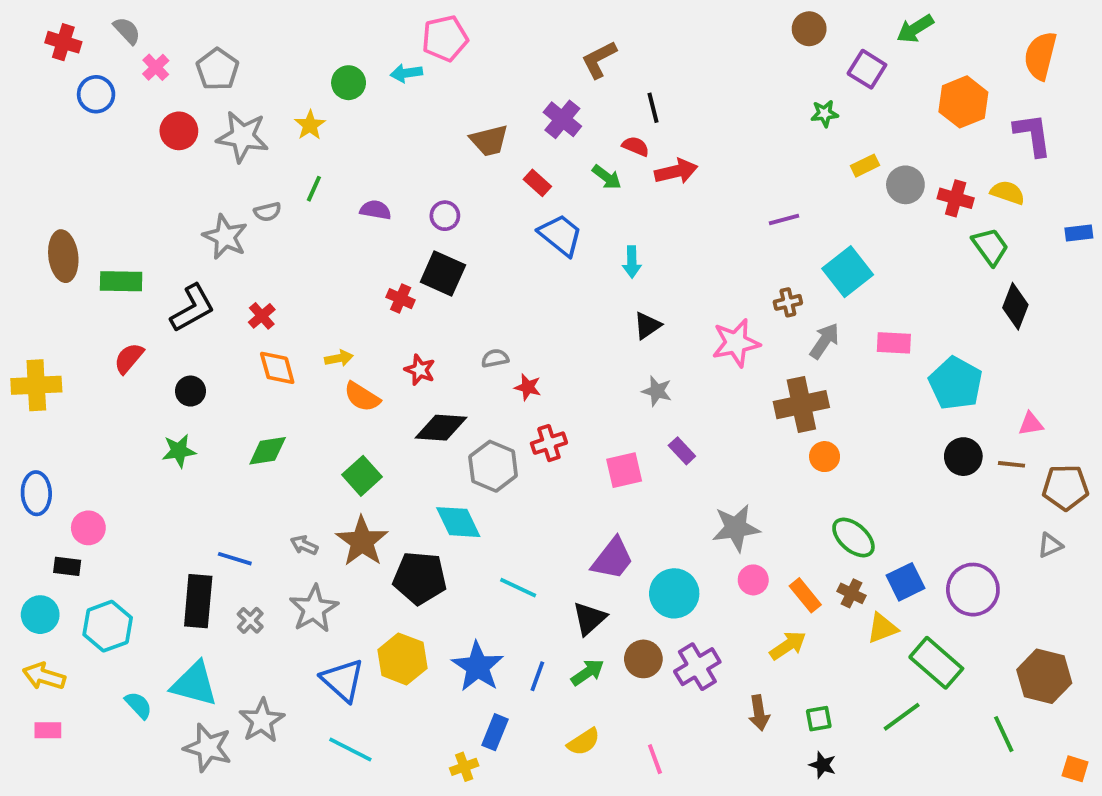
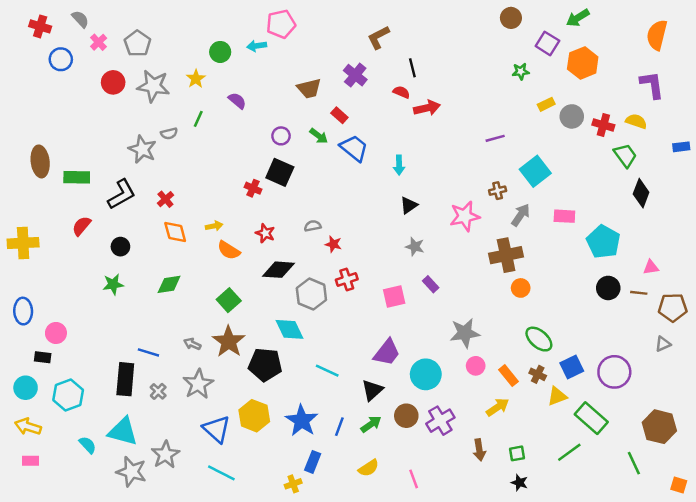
orange hexagon: (963, 102) -> (583, 63), moved
green arrow: (607, 177) -> (319, 136), moved
purple semicircle: (375, 210) -> (237, 101), moved, turned 30

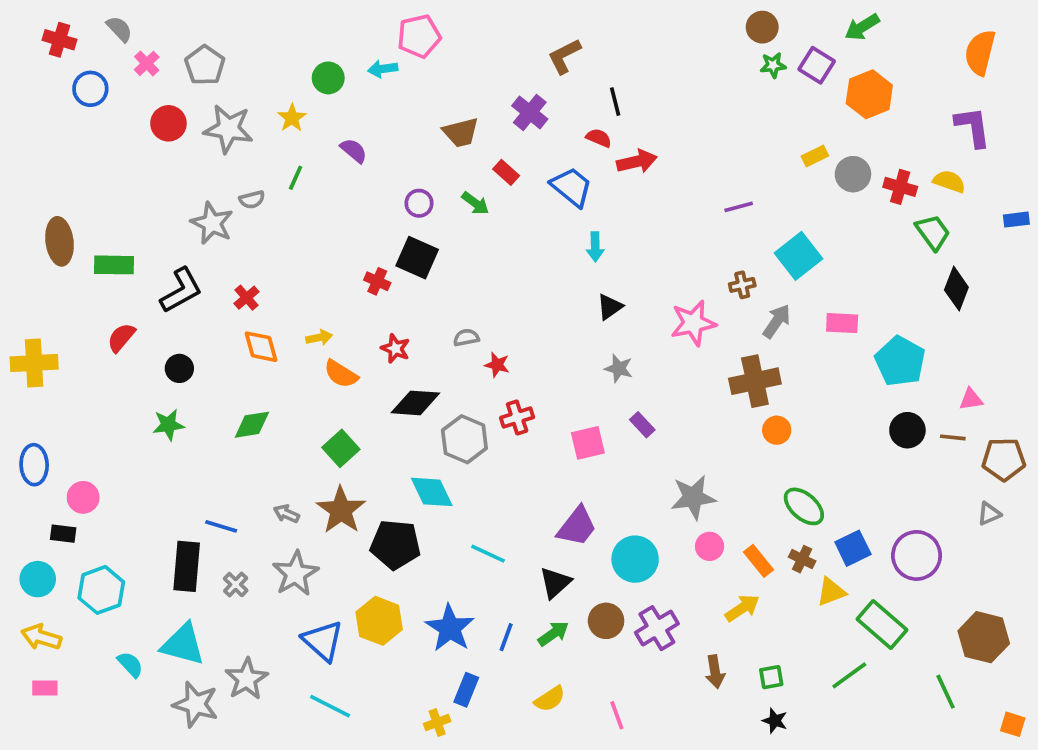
green star: (521, 71) -> (773, 65), moved
blue trapezoid: (354, 148) -> (572, 187), moved

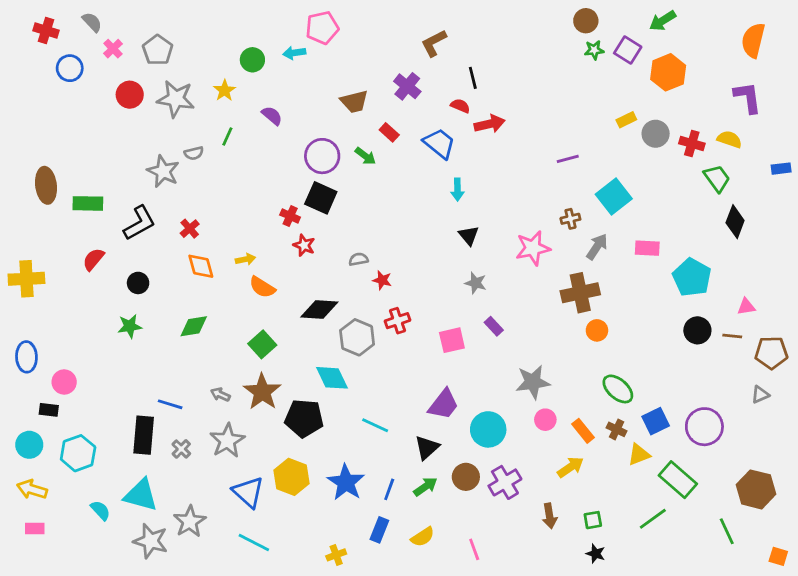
purple circle: (419, 203) -> (322, 156), size x1.6
black triangle: (610, 307) -> (469, 236), turned -35
red star: (395, 348) -> (304, 245), moved
blue rectangle: (466, 690) -> (379, 530), moved

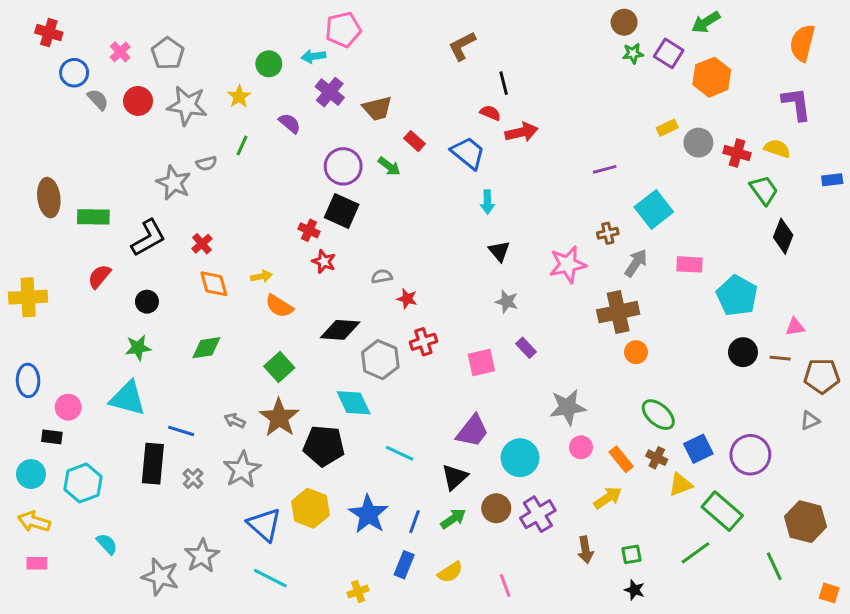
gray semicircle: (92, 22) -> (98, 99), moved
purple cross: (407, 86) -> (330, 92), moved
cyan triangle: (141, 495) -> (128, 398), moved

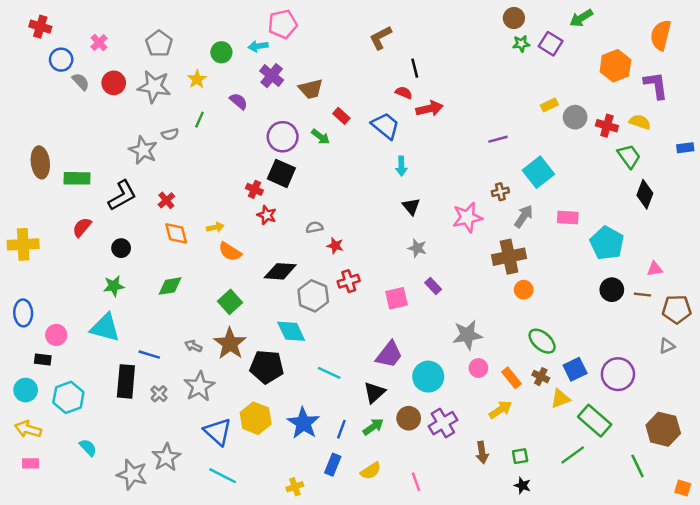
gray pentagon: (168, 53) -> (159, 44), moved
orange hexagon: (712, 77) -> (615, 66), moved

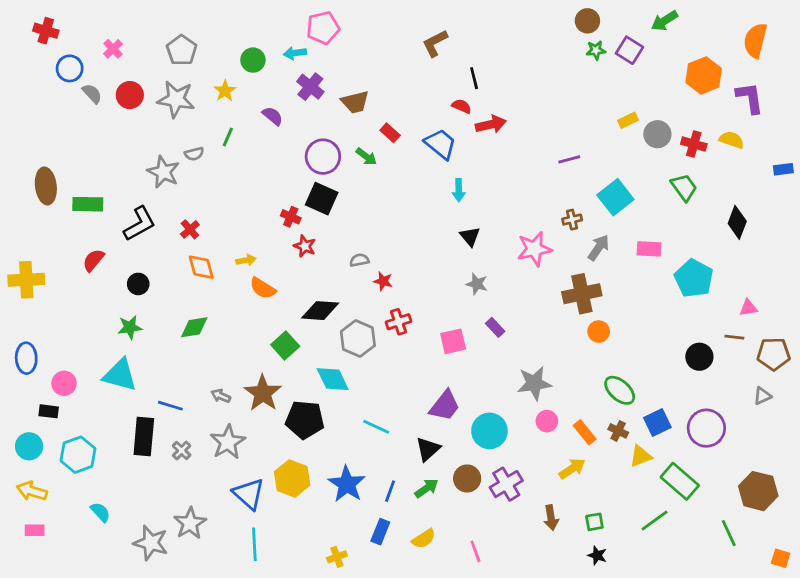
green trapezoid: (629, 156) -> (684, 187), moved
black circle: (612, 290) -> (699, 357), moved
green square: (230, 302) -> (285, 346), moved
cyan line: (223, 476) -> (254, 544), turned 60

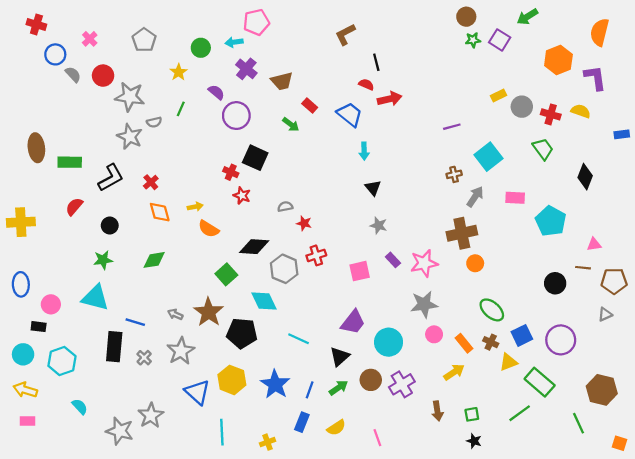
gray star: (176, 99) -> (130, 97), moved
purple circle: (323, 157) -> (236, 116), moved
pink star: (534, 249) -> (424, 263), moved
cyan line: (254, 544) -> (222, 432), moved

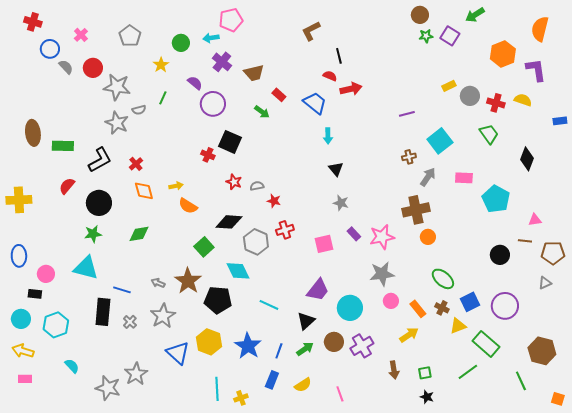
red star: (242, 195) -> (234, 182), moved
black circle: (110, 225) -> (99, 203), size x1.6
cyan line: (222, 432) -> (217, 389), moved

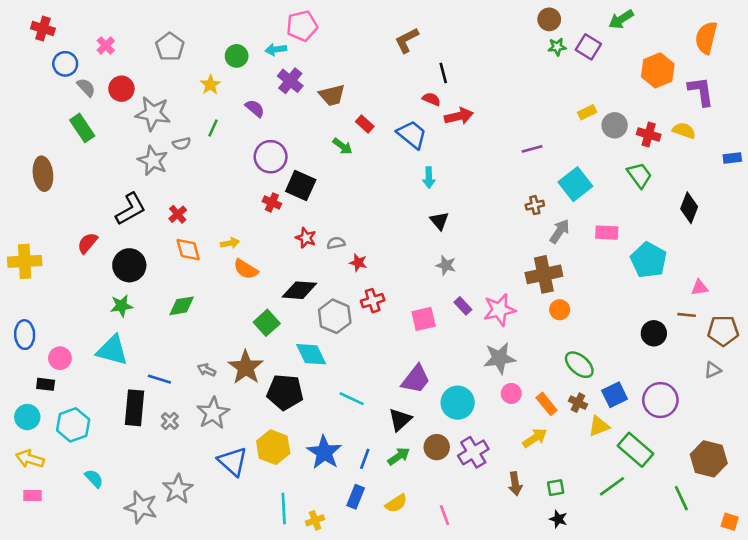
purple circle: (213, 104) -> (271, 157), moved
green rectangle: (63, 146) -> (82, 128), moved, turned 55

